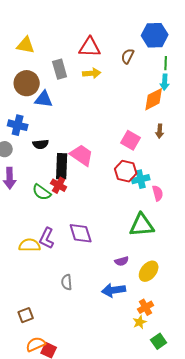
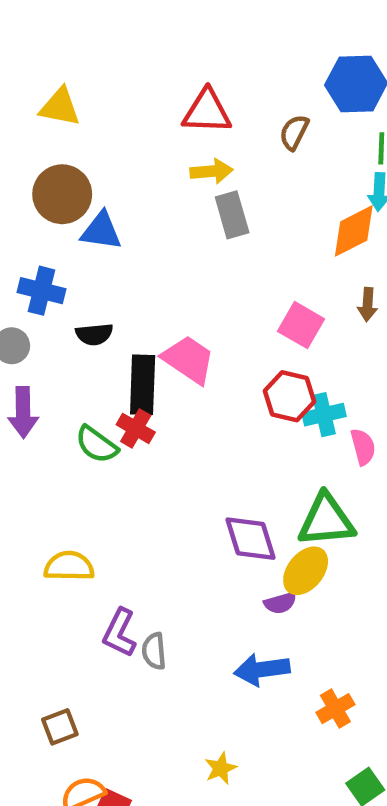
gray rectangle: (60, 69) -> (232, 215), moved
purple diamond: (81, 233) -> (250, 539), moved
purple L-shape: (47, 238) -> (120, 633), moved
yellow ellipse: (149, 271) -> (306, 571), moved
yellow star: (140, 322) -> (221, 768), moved

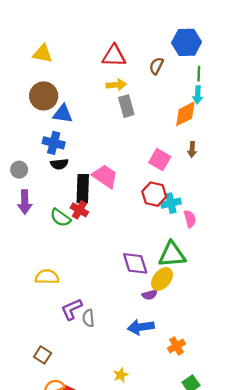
blue cross: (42, 291) -> (54, 143), moved
purple L-shape: (120, 633) -> (72, 309), turned 40
brown square: (60, 727) -> (43, 355), turned -36

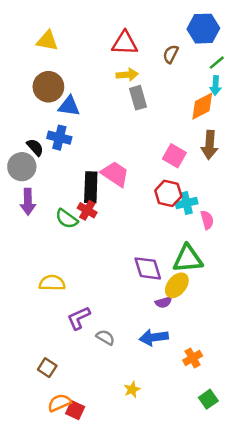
green line: (199, 74) -> (217, 63), turned 48
brown arrow: (192, 150) -> (209, 145), size x1.6
black semicircle: (59, 164) -> (35, 147), moved, turned -126
gray circle: (19, 170) -> (22, 167), size x1.5
gray semicircle: (88, 318) -> (105, 337), moved, turned 126

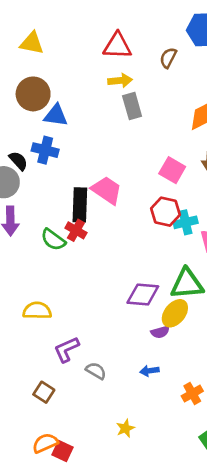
purple diamond: (148, 268) -> (143, 295), turned -68
blue arrow: (154, 337) -> (149, 371), size x0.6
brown square: (47, 368) -> (44, 392), moved

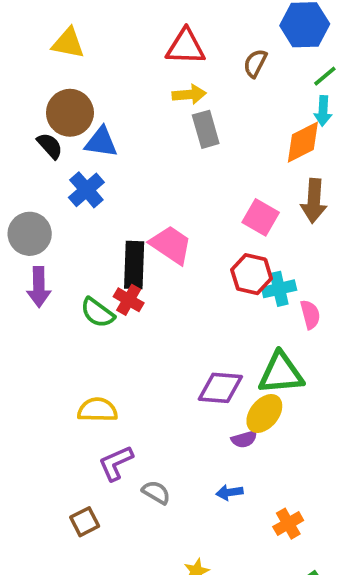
blue cross: (45, 150) -> (86, 190), turned 35
black semicircle: (18, 161) -> (50, 146), moved
yellow semicircle: (37, 311) -> (97, 410), moved
brown square: (44, 392) -> (85, 522), turned 30

